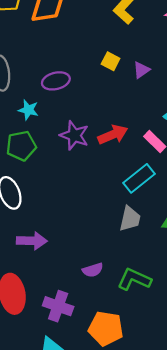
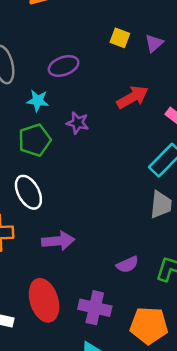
purple star: (74, 135) -> (78, 123), moved, size x0.7
red arrow: (113, 135) -> (132, 97), moved

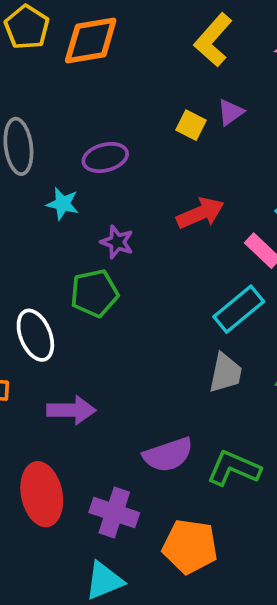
purple triangle: (154, 43) -> (231, 112), moved
green pentagon: (35, 140) -> (94, 293), moved
purple semicircle: (127, 264) -> (168, 455), size x1.5

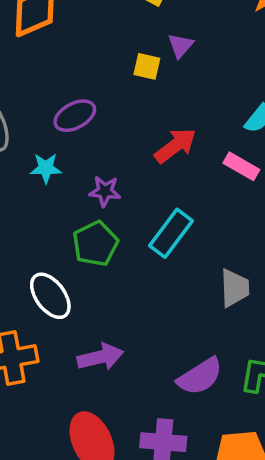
cyan rectangle: (239, 309) -> (171, 233), moved

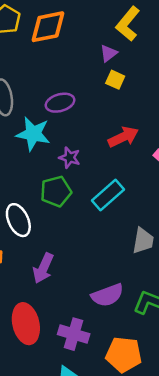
purple triangle: (181, 46) -> (108, 53), moved
cyan star: (46, 168) -> (33, 134), size x1.6
purple arrow: (100, 357) -> (43, 268), turned 116

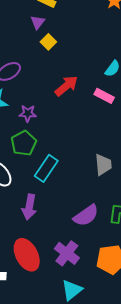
yellow square: (115, 80) -> (48, 42), turned 35
cyan rectangle: (108, 195) -> (46, 168), moved
purple cross: (74, 334) -> (67, 253), turned 35

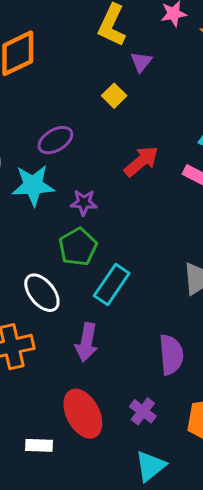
purple triangle: (38, 22) -> (141, 62), moved
purple semicircle: (86, 215) -> (171, 355), turned -60
purple cross: (67, 253) -> (143, 411), size x0.7

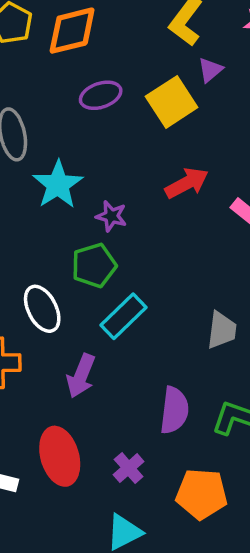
yellow square: (114, 96) -> (172, 102), size x1.8
purple ellipse: (55, 140) -> (101, 95), moved
cyan star: (33, 185) -> (58, 185), turned 30

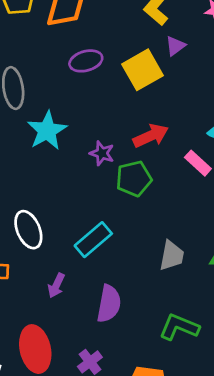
purple star: (111, 216) -> (102, 153), moved
green pentagon: (94, 265) -> (134, 179), moved
purple arrow: (81, 376) -> (56, 286), size x0.7
purple semicircle: (174, 410) -> (109, 304), moved

